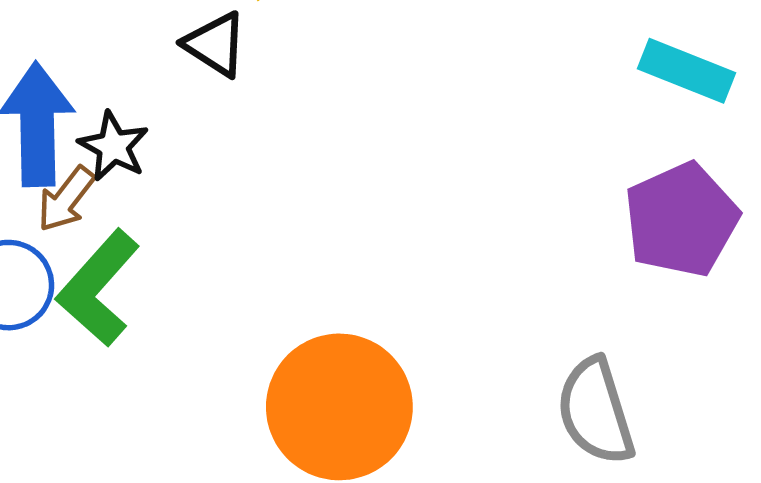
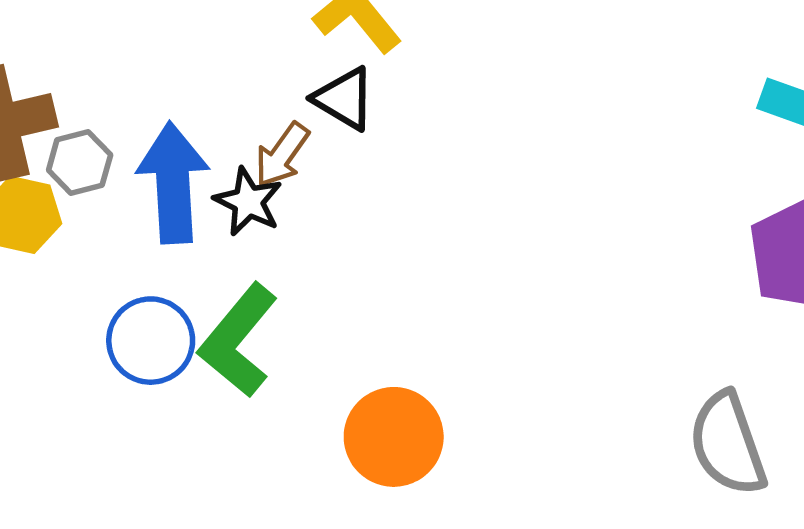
brown arrow: (66, 199) -> (282, 155), moved
orange circle: (339, 407) -> (394, 437), moved, size x0.7

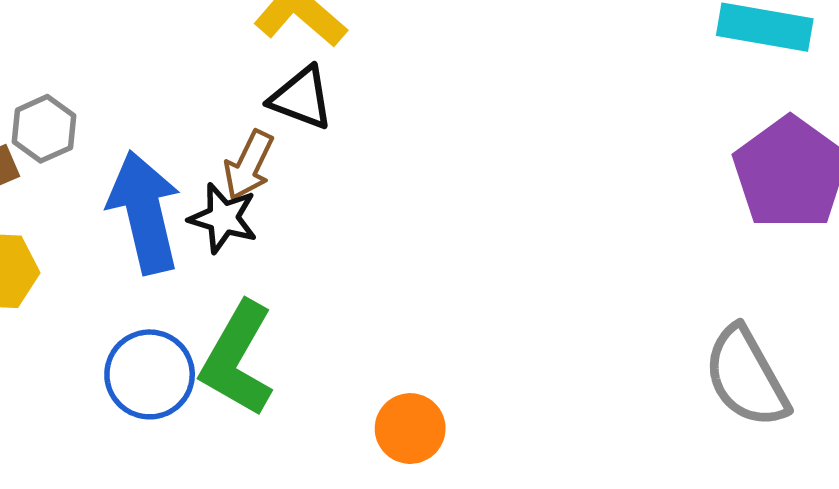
gray hexagon: (80, 162) -> (44, 129), moved
orange circle: (394, 437) -> (410, 429), size x0.7

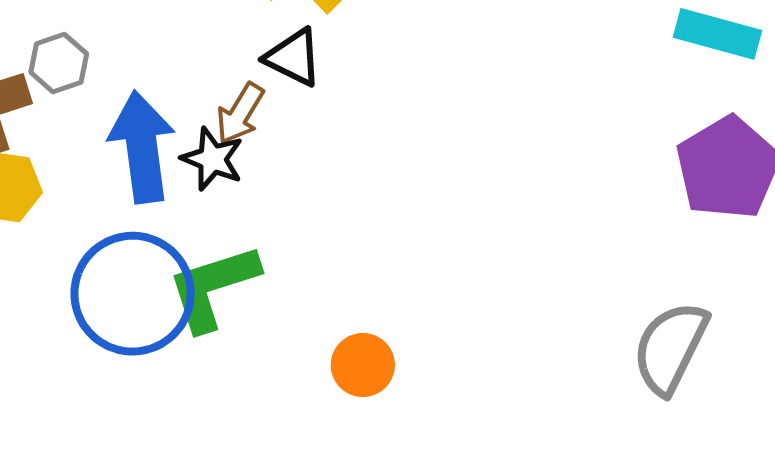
green L-shape: (237, 359) -> (213, 287), turned 37
blue circle: (150, 374) -> (133, 294), size x1.5
gray semicircle: (746, 377) -> (670, 348), turned 50

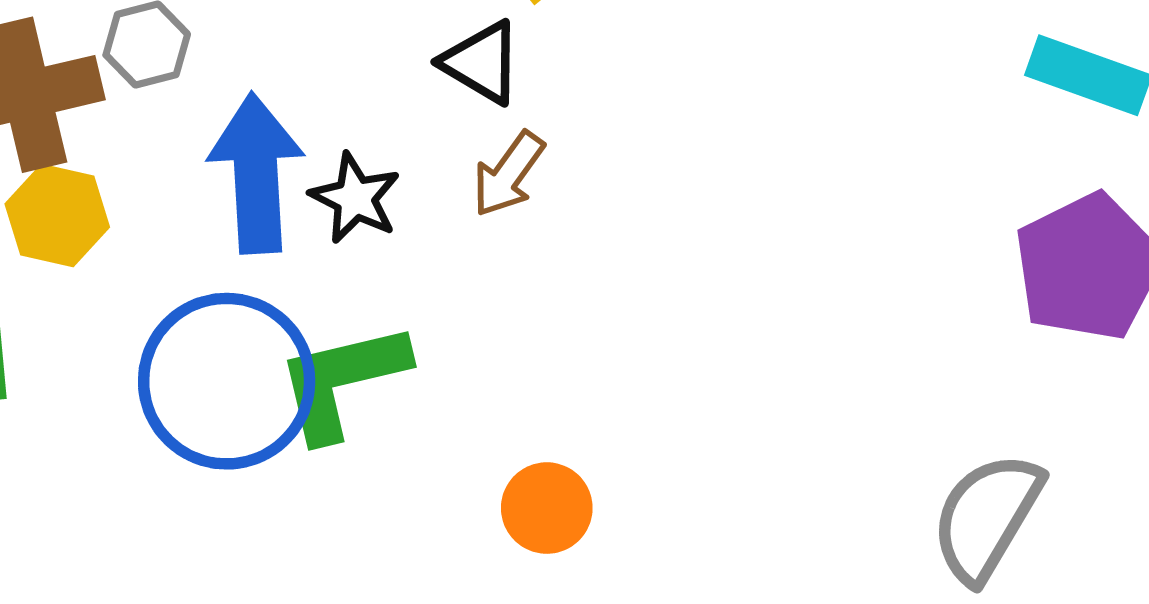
brown arrow: (240, 114) -> (508, 174), moved

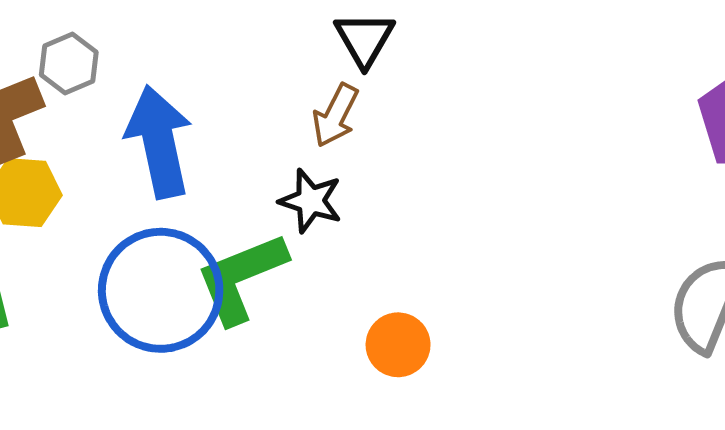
black triangle: (482, 62) -> (364, 39), moved, turned 38
black star: (355, 198) -> (311, 201), moved

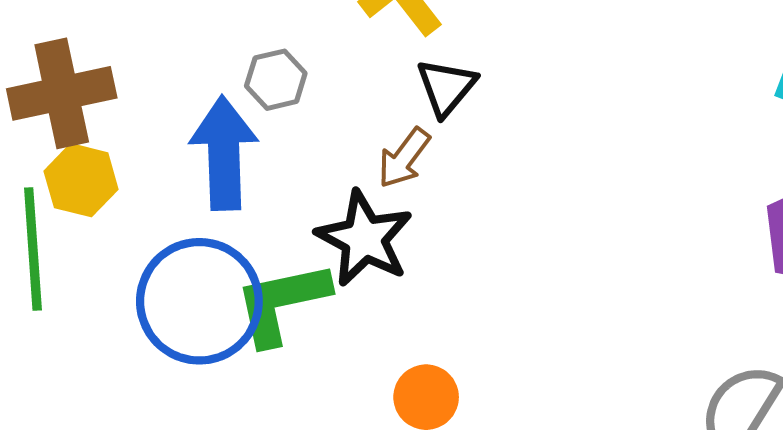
gray hexagon: (69, 63) -> (276, 80), moved
black star: (311, 201) -> (364, 238), size x1.5

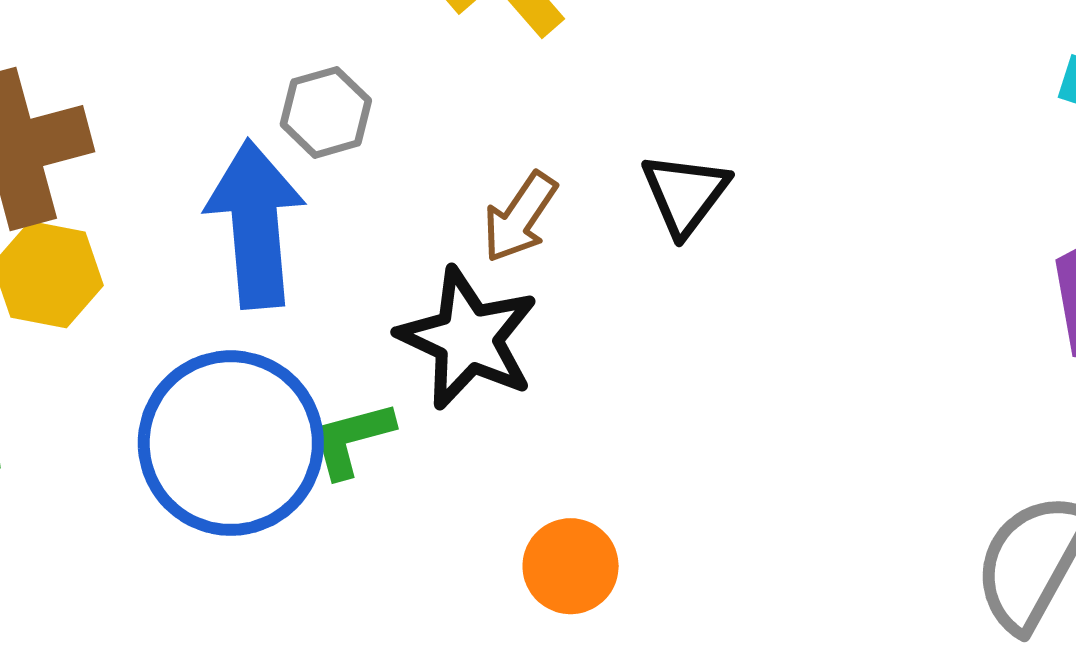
black triangle: (446, 87) -> (685, 194), moved
green L-shape: (282, 303) -> (352, 439), size x0.6

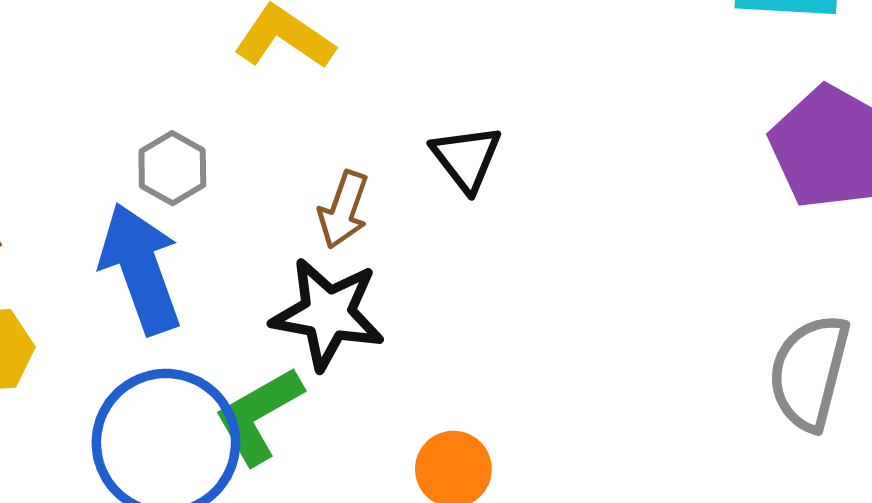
green L-shape: (352, 439) -> (259, 415), size x1.4

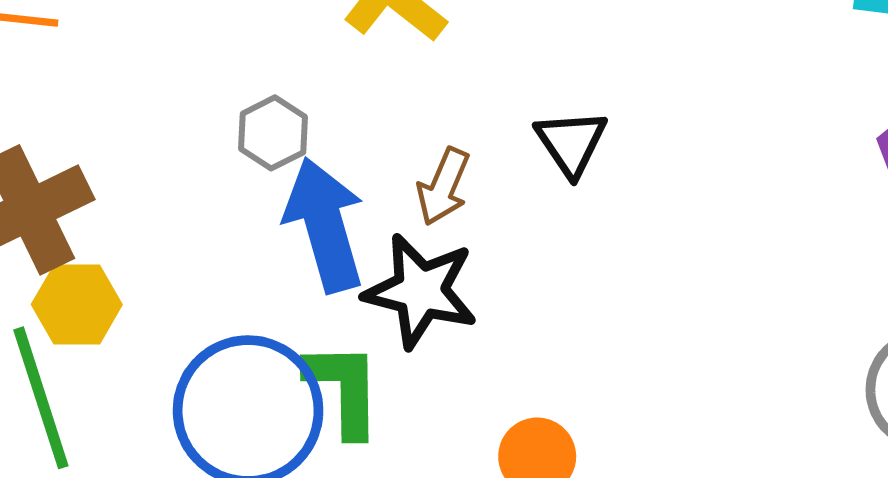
blue arrow: (140, 269) -> (325, 225), moved
green L-shape: (259, 415) -> (344, 389), turned 115

